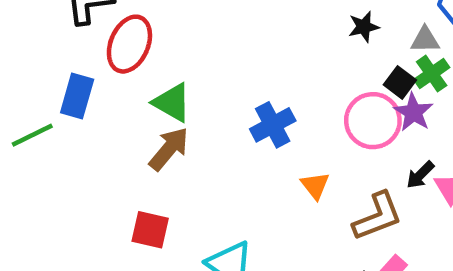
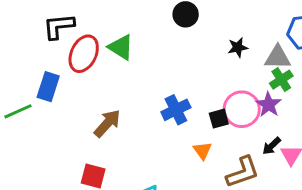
gray triangle: (425, 40) -> (278, 57), size x1.4
black square: (400, 82) -> (219, 119), moved, turned 36
green triangle: (172, 102) -> (121, 47), moved

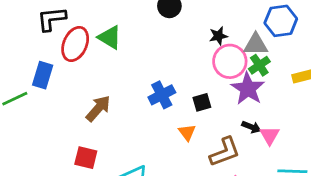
purple star: (268, 105) -> (248, 89), size x1.4
pink circle: (242, 109) -> (230, 61), moved
black arrow: (272, 146) -> (251, 127), turned -114

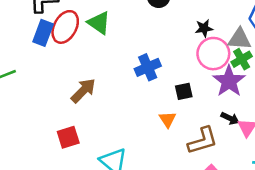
blue rectangle: (43, 75) -> (43, 33), moved
blue cross: (162, 95) -> (148, 67), moved
red square: (86, 158) -> (68, 137), turned -35

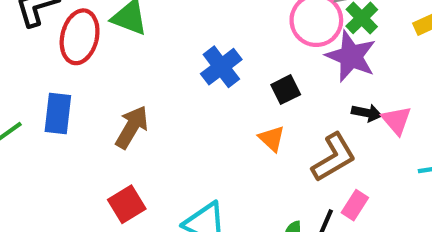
blue rectangle: (43, 33) -> (58, 114), moved

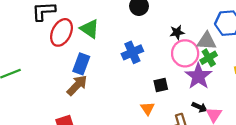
blue cross: (221, 67) -> (132, 52), moved
blue rectangle: (58, 114) -> (81, 64), moved

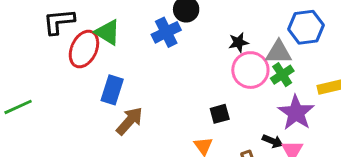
green triangle: (90, 29) -> (108, 32), moved
blue cross: (132, 52) -> (166, 32), moved
purple star: (198, 76) -> (296, 113), moved
brown arrow: (77, 85) -> (130, 121), moved

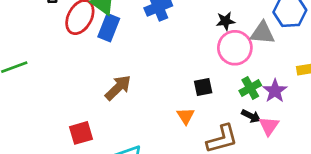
green cross: (282, 75) -> (250, 88), moved
blue rectangle: (112, 90) -> (109, 28), moved
purple star: (296, 113) -> (275, 91), size x0.7

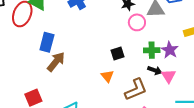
blue rectangle: (109, 28) -> (47, 42), moved
pink circle: (235, 48) -> (137, 22), size x0.7
green cross: (250, 88) -> (152, 50), turned 35

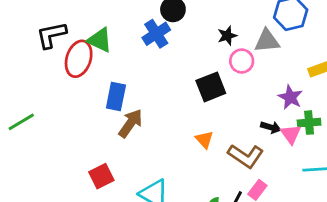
green cross: (152, 50) -> (309, 123), moved
black square: (117, 54) -> (211, 87), moved, size x1.5
brown L-shape: (136, 89) -> (246, 156), turned 60

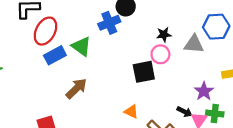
green triangle: (100, 40) -> (81, 46), moved
pink circle: (242, 61) -> (160, 54), moved
blue rectangle: (116, 97) -> (55, 55), moved, turned 40
orange triangle: (204, 139) -> (131, 112), turned -32

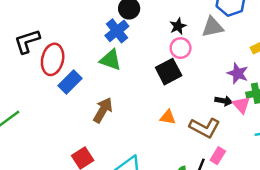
green triangle: (81, 46) -> (111, 60), moved

